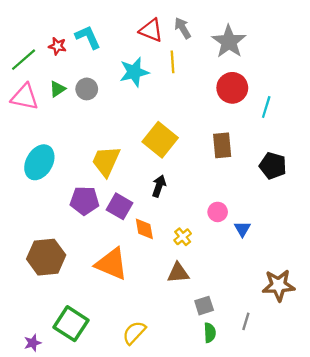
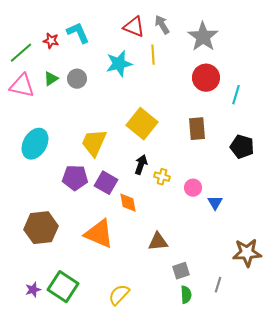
yellow cross: (183, 237) -> (162, 177), moved, turned -35
purple star: (33, 343) -> (33, 290), moved

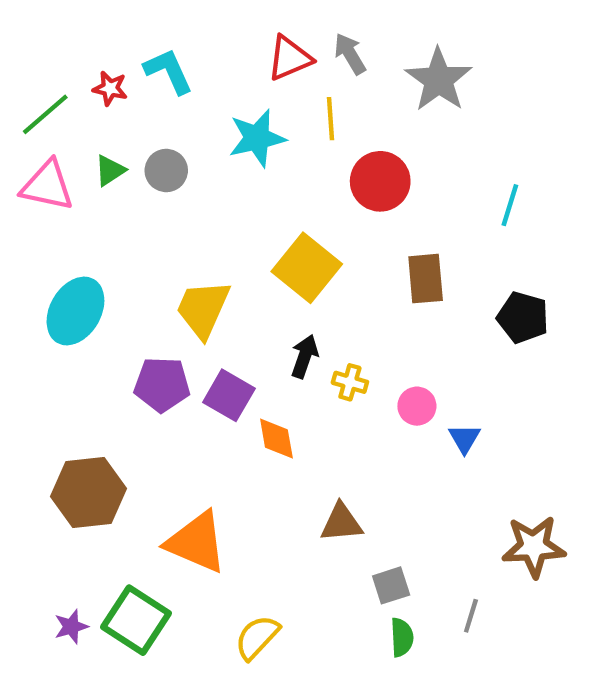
red triangle: (134, 27) -> (289, 58), turned -45
red circle: (206, 78) -> (380, 181), moved
orange triangle: (99, 234) -> (197, 542), moved

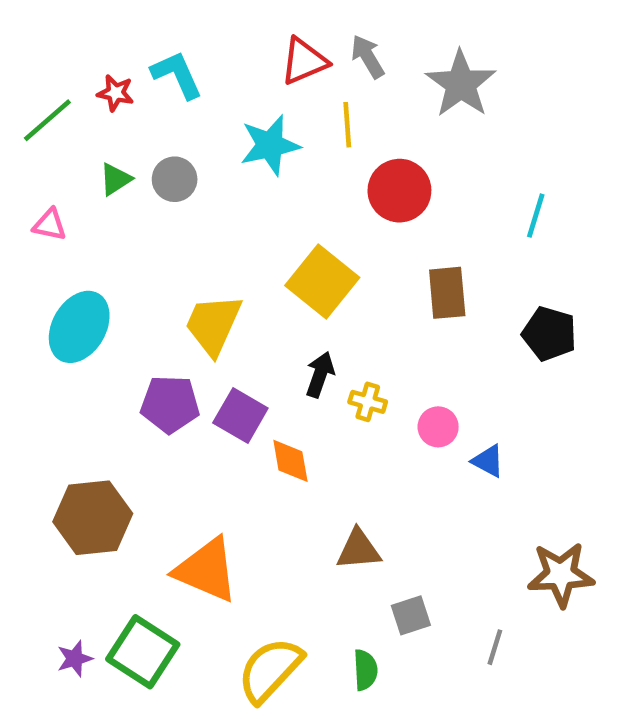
pink triangle: (47, 186) -> (50, 225), moved, size x0.6
blue triangle: (464, 438) -> (488, 461), turned -32
yellow semicircle: (257, 637) -> (270, 670), size x1.4
green semicircle: (402, 637) -> (365, 670), moved

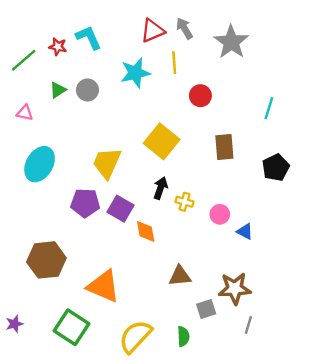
red circle: (399, 191) -> (200, 96), size x0.7
black pentagon: (549, 334) -> (276, 168), turned 30
brown star: (561, 575) -> (235, 288), moved
purple star: (75, 659) -> (14, 324), moved

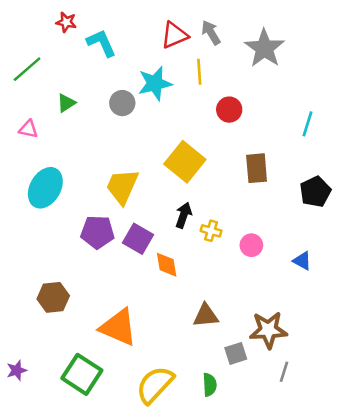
red star: (58, 47) -> (66, 22), moved
gray circle: (87, 90) -> (122, 103), moved
blue triangle: (245, 231) -> (302, 261), moved
brown hexagon: (46, 260) -> (53, 297), size x0.7

